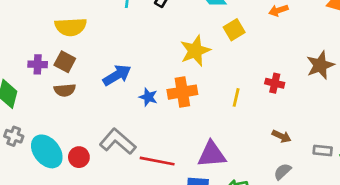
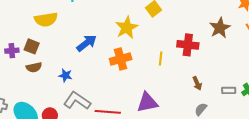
yellow semicircle: (71, 27) -> (46, 19), moved
blue arrow: (117, 75) -> (87, 43), moved
red cross: (275, 83) -> (188, 45), size x1.5
blue star: (148, 97) -> (65, 75), moved
brown arrow: (282, 136) -> (197, 83), turned 48

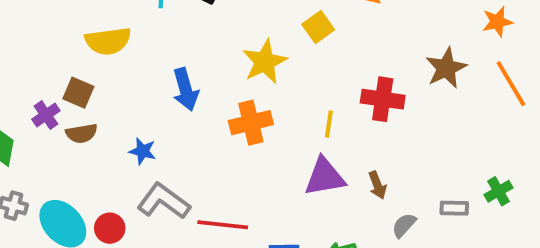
blue arrow: (87, 43) -> (186, 89), turned 110
purple cross: (12, 51) -> (46, 115), moved, turned -32
brown arrow: (197, 83) -> (377, 185), moved
gray rectangle: (229, 90) -> (454, 208), moved
purple triangle: (147, 102) -> (325, 177), moved

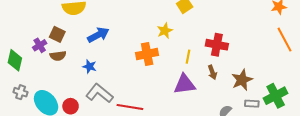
yellow star: (265, 62) -> (165, 31), moved, size x0.7
brown star: (446, 68) -> (242, 80), moved
blue arrow: (186, 89) -> (98, 35), moved, turned -105
brown arrow: (377, 185) -> (212, 72), moved
green cross: (498, 191) -> (276, 96), size x1.6

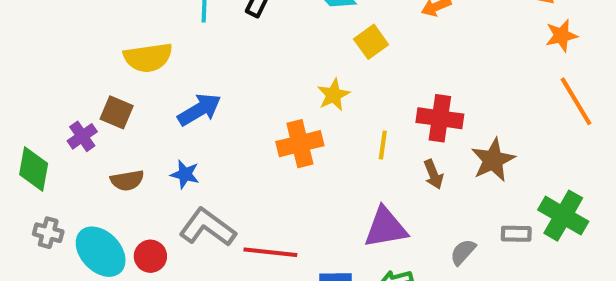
brown semicircle: (58, 56) -> (127, 180), moved
brown star: (242, 80) -> (493, 160), moved
purple triangle: (185, 84) -> (386, 228), moved
green cross: (276, 96) -> (563, 216), turned -30

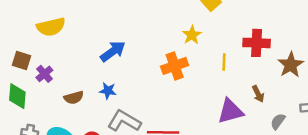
yellow semicircle: (148, 58) -> (51, 27), moved
brown square: (117, 112) -> (22, 61), moved
brown arrow: (433, 174) -> (258, 94), moved

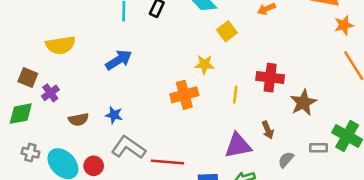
yellow star: (192, 35) -> (204, 64), turned 30
blue arrow: (113, 51) -> (119, 60), moved
green diamond: (17, 96) -> (21, 114), turned 70

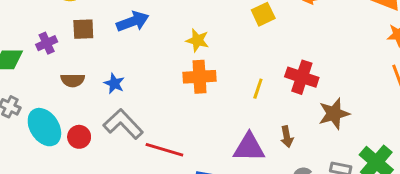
yellow star: (204, 64) -> (198, 40), moved
brown square: (28, 77) -> (83, 29), moved, turned -36

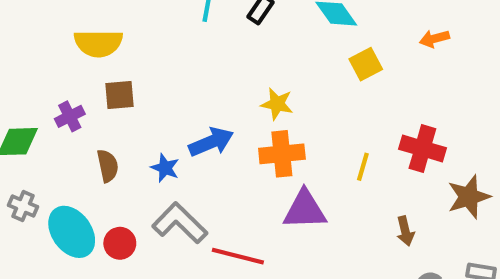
blue arrow: (133, 22) -> (211, 142), moved
brown semicircle: (73, 80) -> (108, 166), turned -100
purple triangle: (249, 147) -> (305, 210), moved

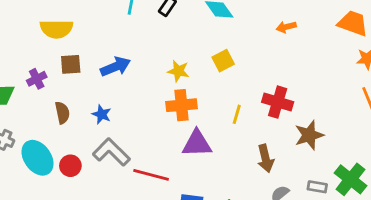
yellow square: (366, 64) -> (223, 61), moved
blue arrow: (211, 142) -> (115, 67), moved
brown arrow: (405, 231) -> (266, 158), size x1.4

